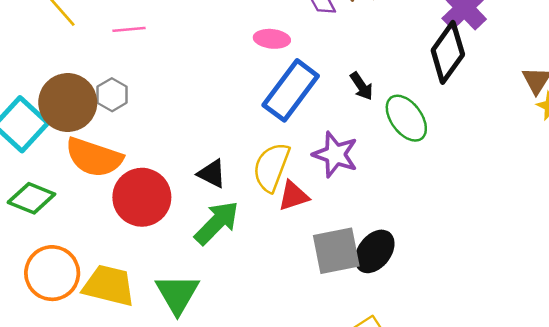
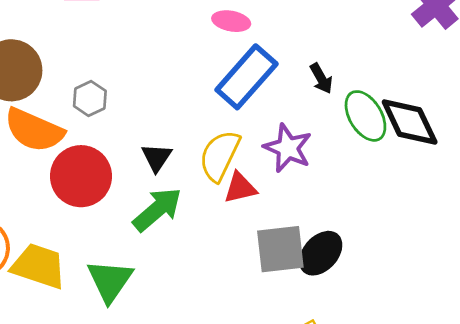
black diamond: (448, 52) -> (410, 122), moved, turned -66
gray hexagon: (112, 95) -> (90, 98), moved
black triangle: (212, 174) -> (156, 157), turned 32

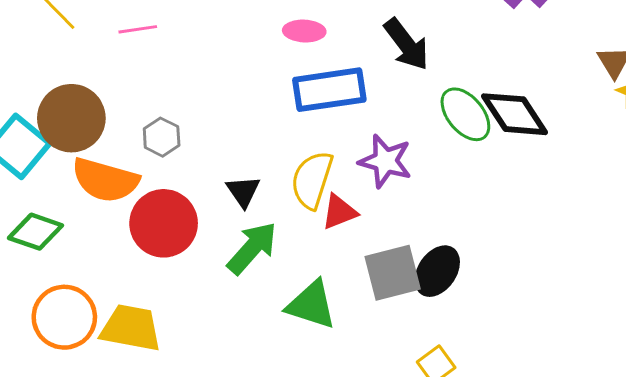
blue rectangle: (246, 77) -> (329, 90), turned 48
black arrow: (321, 78) -> (406, 44), moved, size x1.6
green triangle: (110, 281) -> (311, 305), moved, turned -39

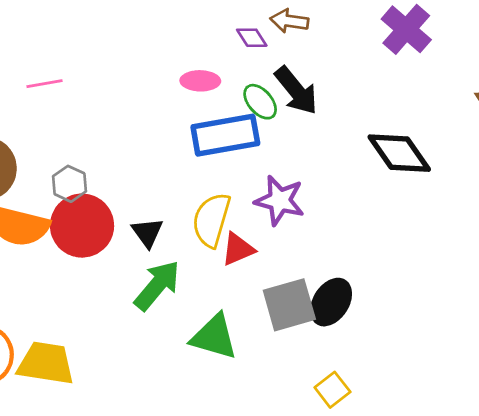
green ellipse: (465, 114) -> (260, 102), moved, size x0.7
red circle: (164, 223) -> (82, 226), moved

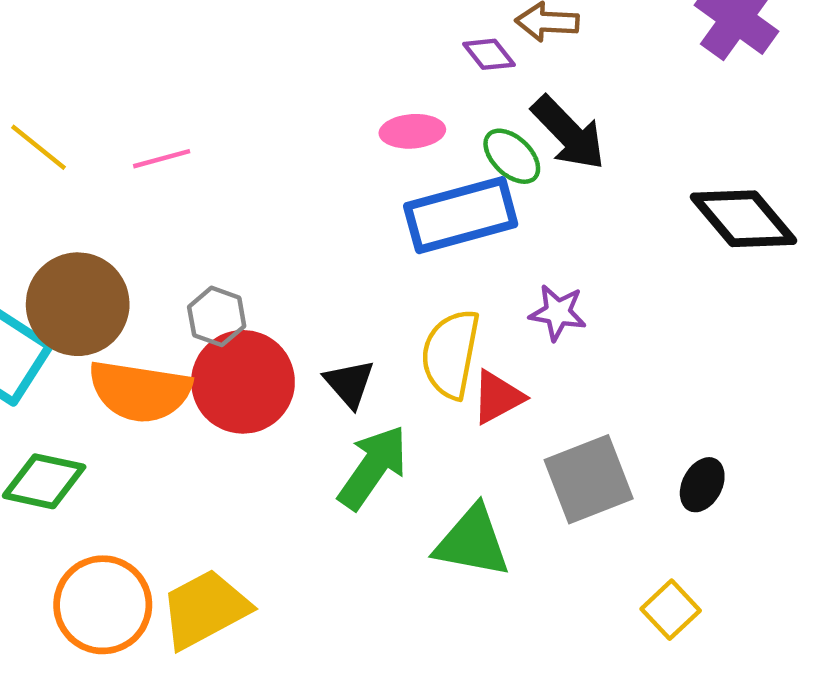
purple star: (280, 200) -> (558, 313), size x0.7
black ellipse: (331, 302) -> (702, 485), moved, size x0.7
yellow trapezoid: (46, 363) -> (205, 609), turned -32

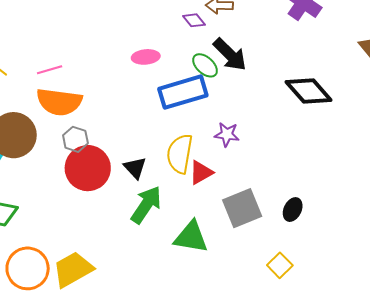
pink ellipse: (412, 131) -> (146, 57), moved
orange semicircle: (140, 391) -> (59, 102), moved

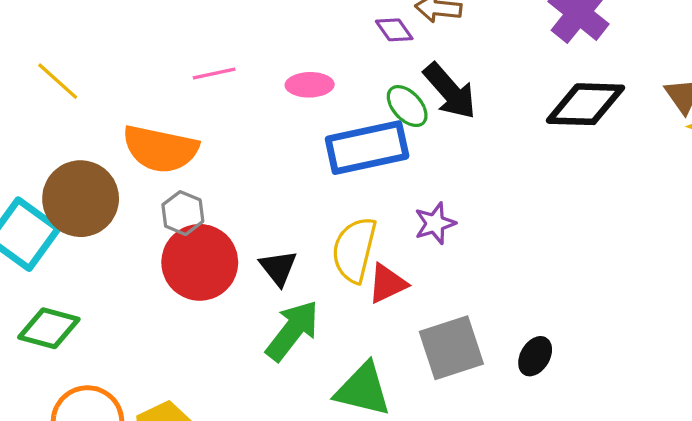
pink line: (50, 70) -> (214, 73), moved
black diamond: (309, 91) -> (585, 104), moved, turned -51
purple star: (227, 134) -> (435, 223), turned -30

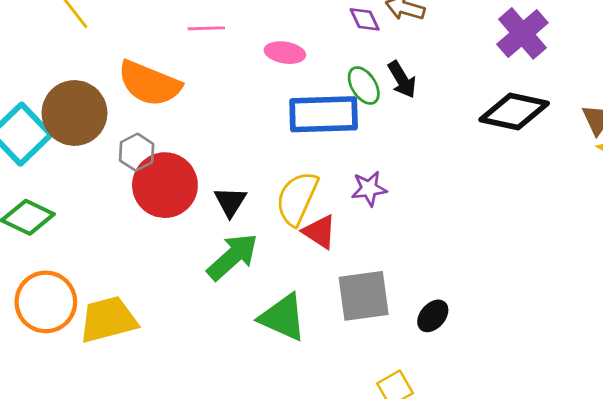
black arrow: (450, 91) -> (402, 80), size x0.7
gray hexagon: (183, 213) -> (137, 152), moved
red triangle: (387, 284) -> (320, 232), turned 48

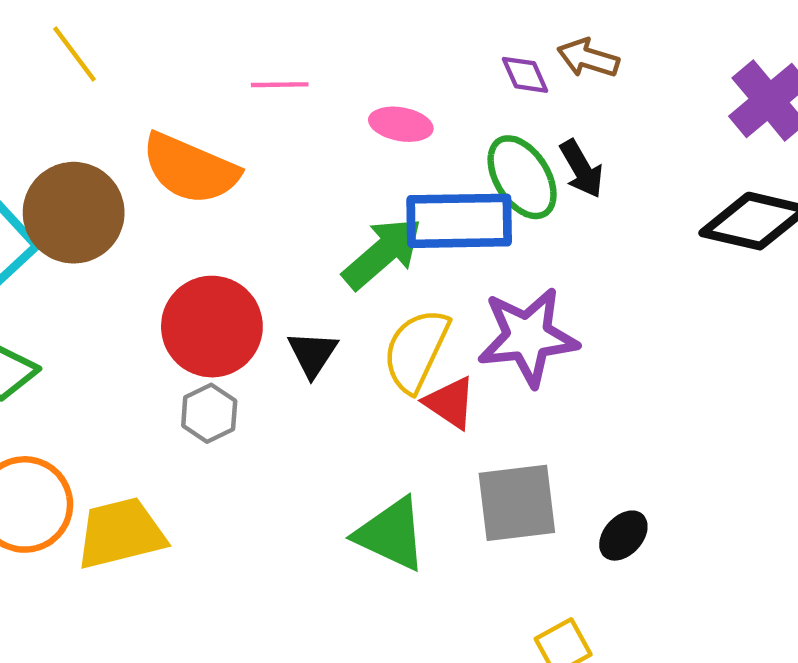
green ellipse: (364, 86) -> (522, 177), size x1.4
gray hexagon: (137, 152) -> (209, 413), moved
purple star: (369, 189) -> (528, 337), size x1.8
green arrow: (232, 257) -> (382, 253), moved

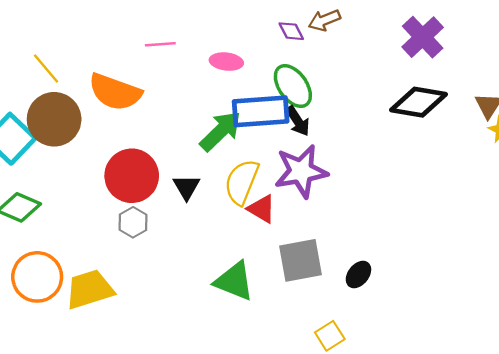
yellow line: (74, 54) -> (46, 69), moved
brown arrow: (588, 58) -> (324, 20), turned -36
black arrow: (582, 169) -> (298, 121), moved

